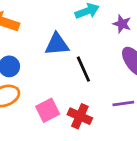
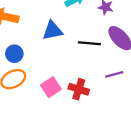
black line: (83, 69) -> (89, 43), moved, turned -55

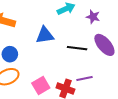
purple line: (114, 74) -> (84, 78), moved

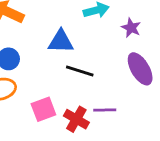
black line: (77, 48) -> (80, 71), moved

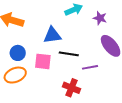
pink square: (43, 109) -> (43, 61), moved, turned 36
purple line: (105, 110) -> (90, 67), moved

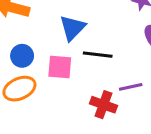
blue triangle: (52, 35) -> (72, 28), turned -36
purple line: (90, 67) -> (131, 87), moved

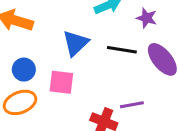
black line: (98, 55) -> (122, 50), moved

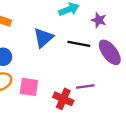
pink square: (61, 82) -> (29, 87), moved

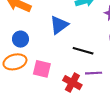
black line: (79, 44) -> (83, 51), moved

